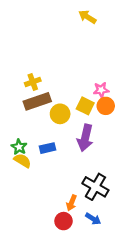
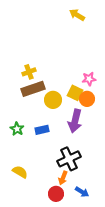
orange circle: (106, 106) -> (87, 99), moved
yellow semicircle: (22, 161) -> (20, 172), moved
black cross: (95, 187) -> (69, 159), moved, turned 35

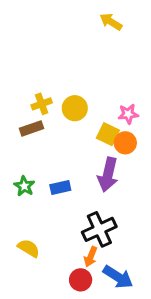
brown rectangle: (33, 89) -> (32, 128), moved, size x0.7
yellow circle: (53, 100) -> (75, 108), moved
blue arrow: (82, 192) -> (118, 277), size x1.5

